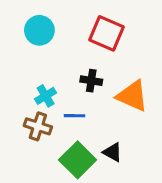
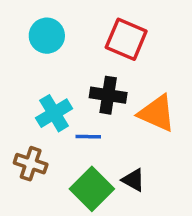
black cross: (91, 81) -> (108, 95), size x1.4
cyan cross: (46, 96) -> (54, 113), size x1.4
brown cross: (38, 126) -> (31, 164), moved

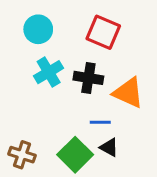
cyan cross: (54, 113) -> (49, 72), moved
blue line: (88, 137) -> (100, 122), moved
brown cross: (31, 164) -> (22, 155), moved

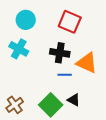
cyan cross: (49, 72) -> (19, 49), moved, turned -30
blue line: (100, 122) -> (65, 75), moved
brown cross: (22, 155) -> (15, 105), turned 36

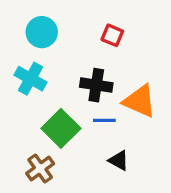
red square: (70, 22) -> (112, 35), size x0.6
brown cross: (15, 105) -> (40, 169), moved
green square: (51, 105) -> (61, 128), moved

